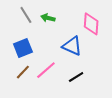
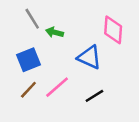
green arrow: (48, 18) -> (55, 32), moved

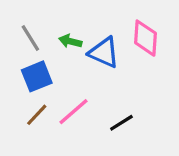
gray line: (32, 19) -> (30, 38), moved
blue triangle: (89, 57) -> (104, 52), moved

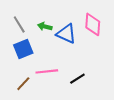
pink line: (74, 112) -> (47, 71), turned 35
brown line: (37, 115) -> (23, 84), moved

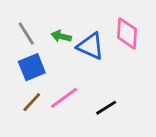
pink line: (47, 71) -> (64, 98), turned -30
brown line: (23, 84) -> (32, 102), moved

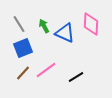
green arrow: (61, 36) -> (44, 26), turned 48

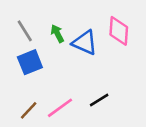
pink line: (46, 70) -> (60, 108), moved
brown line: (23, 73) -> (29, 110), moved

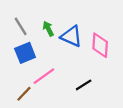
pink diamond: (119, 31) -> (100, 45), moved
pink line: (60, 108) -> (44, 76), moved

